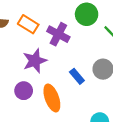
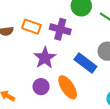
blue rectangle: (77, 76) -> (85, 63), size x1.5

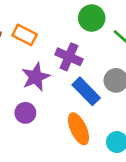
purple cross: (60, 29) -> (69, 57), moved
orange ellipse: (68, 87) -> (79, 129), moved

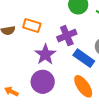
purple cross: (69, 57) -> (67, 36), turned -36
purple circle: (25, 113) -> (43, 82), size x1.5

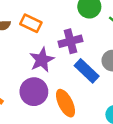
orange ellipse: (83, 86) -> (65, 103), moved

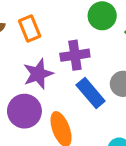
orange rectangle: (31, 23) -> (30, 28), turned 36

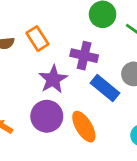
purple cross: (75, 55) -> (84, 56), turned 32

